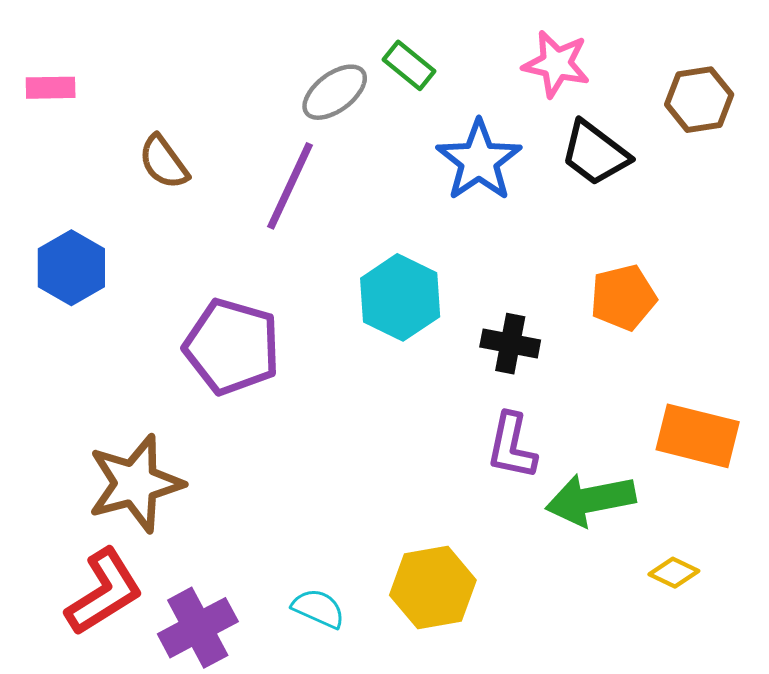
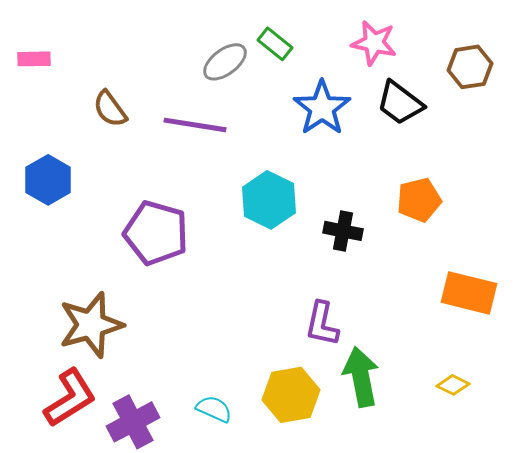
purple line: (290, 186) -> (195, 125), turned 74
purple L-shape: (512, 446) -> (322, 324), moved
green arrow: (591, 500) -> (361, 377), moved, turned 90

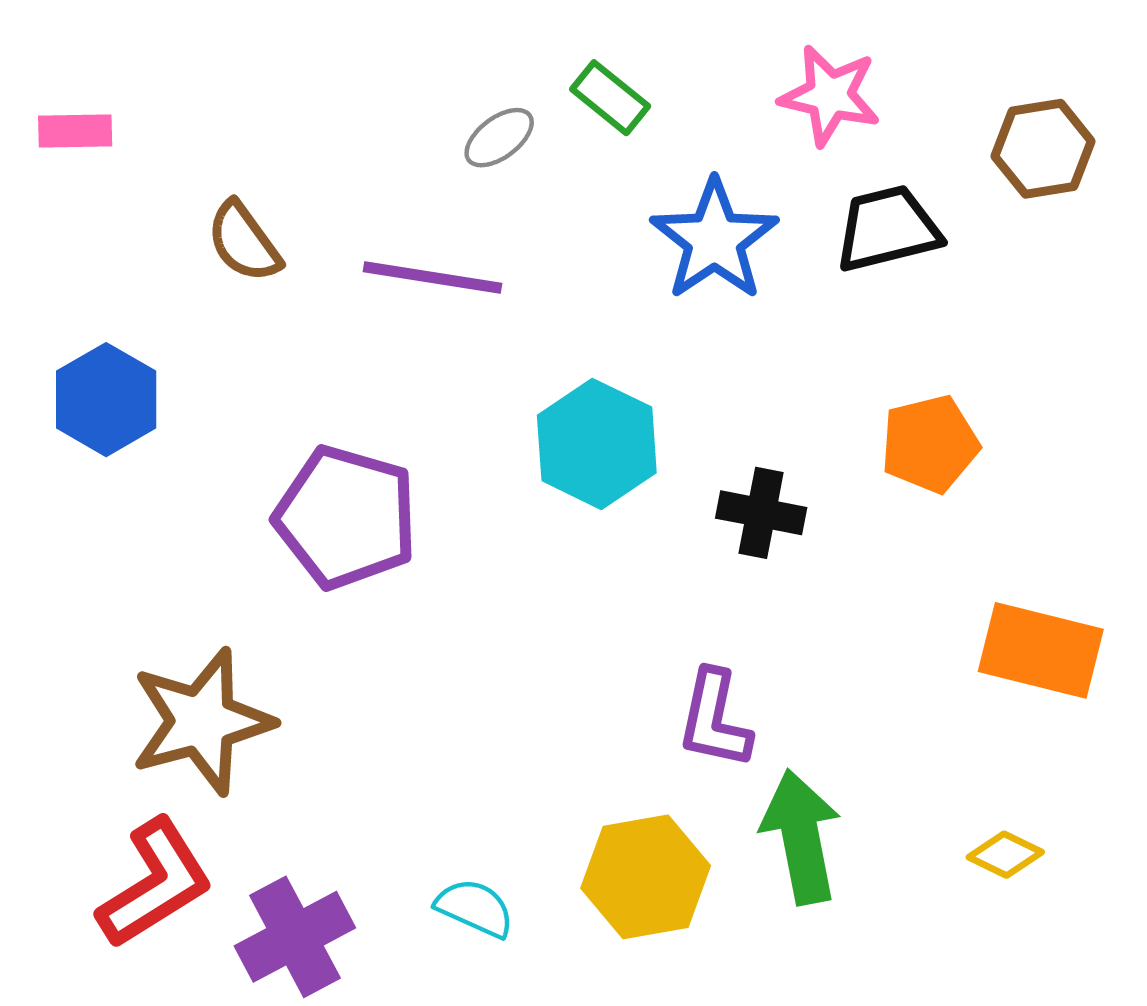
gray ellipse: (225, 62) -> (499, 138), size x0.7
black trapezoid: (400, 103) -> (888, 229), turned 129

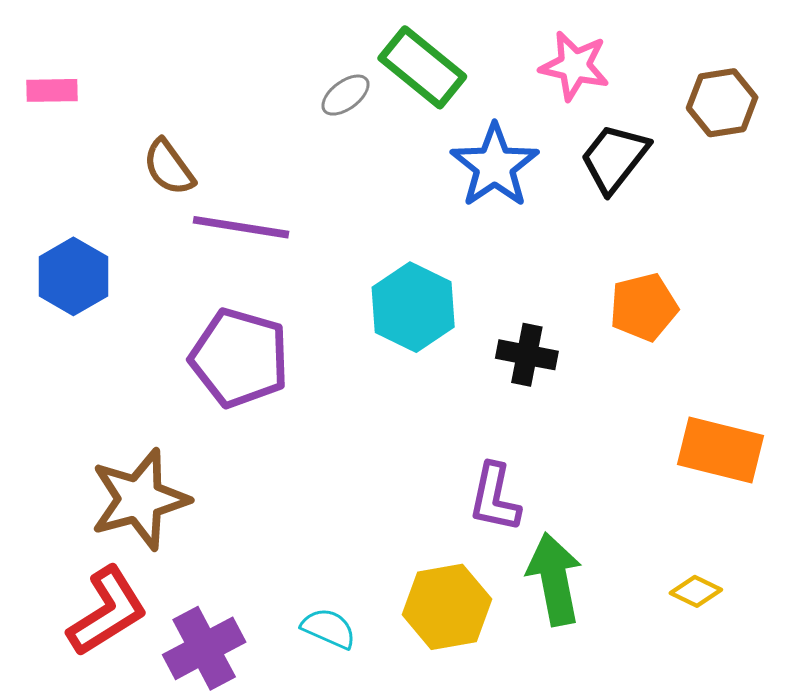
green rectangle: (610, 98) -> (422, 67), size x1.6
black trapezoid: (888, 229) -> (614, 158), turned -38
purple line: (433, 277) -> (241, 227), moved

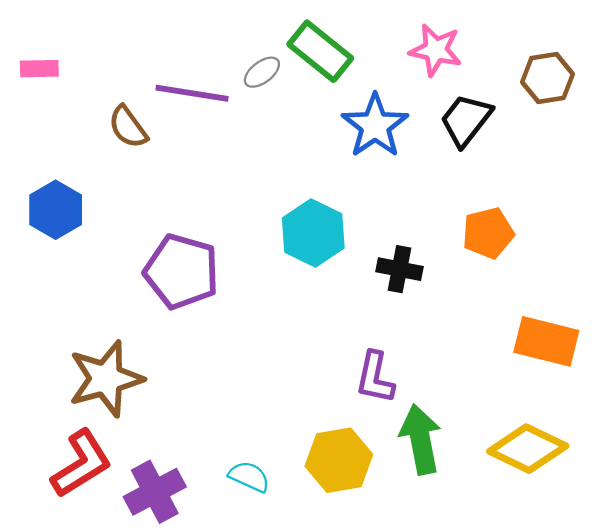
purple line: (241, 227) -> (192, 93), moved
yellow diamond: (696, 591) -> (528, 449), size x2.0

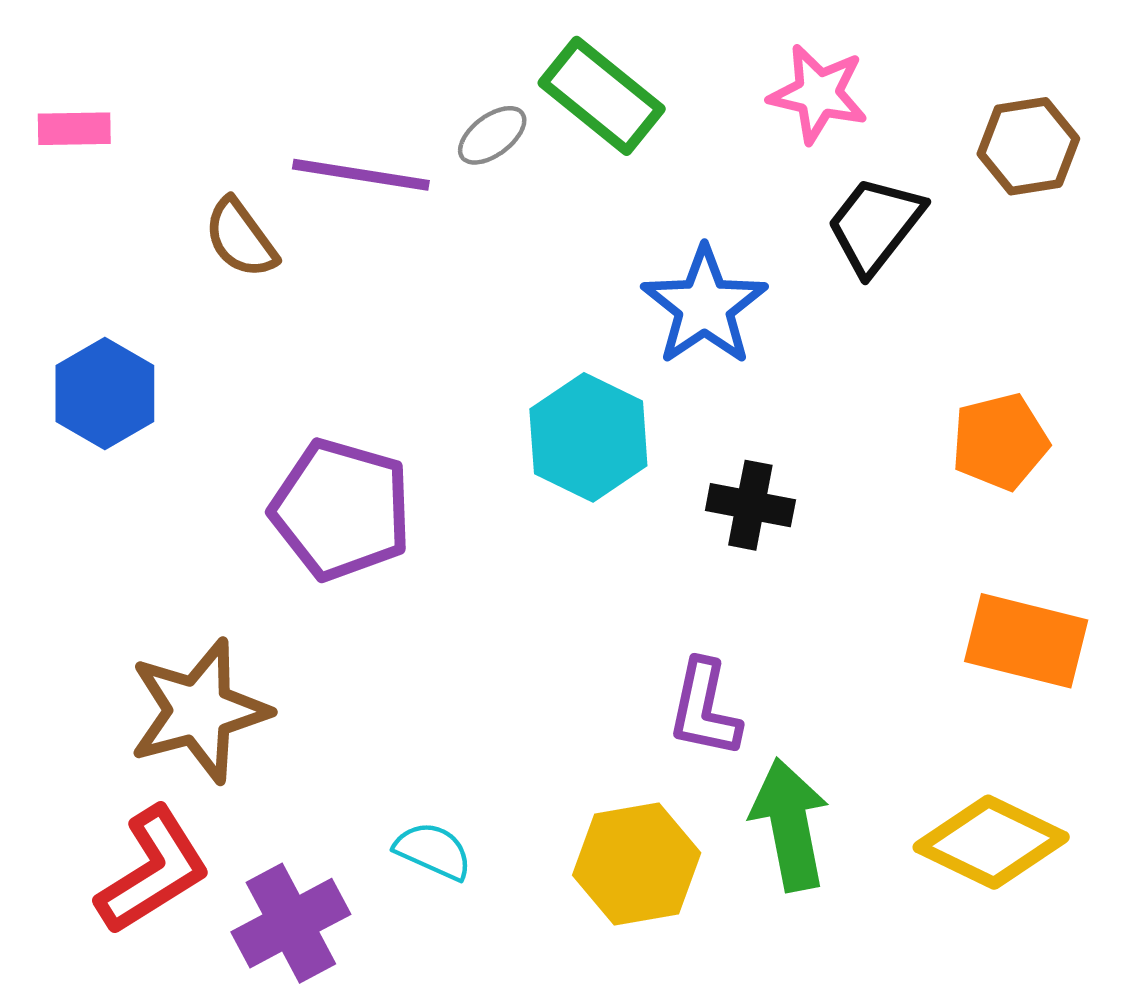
blue star: (375, 126) -> (704, 306), moved
orange pentagon: (488, 233) -> (1000, 442), moved
cyan semicircle: (249, 477) -> (433, 851), moved

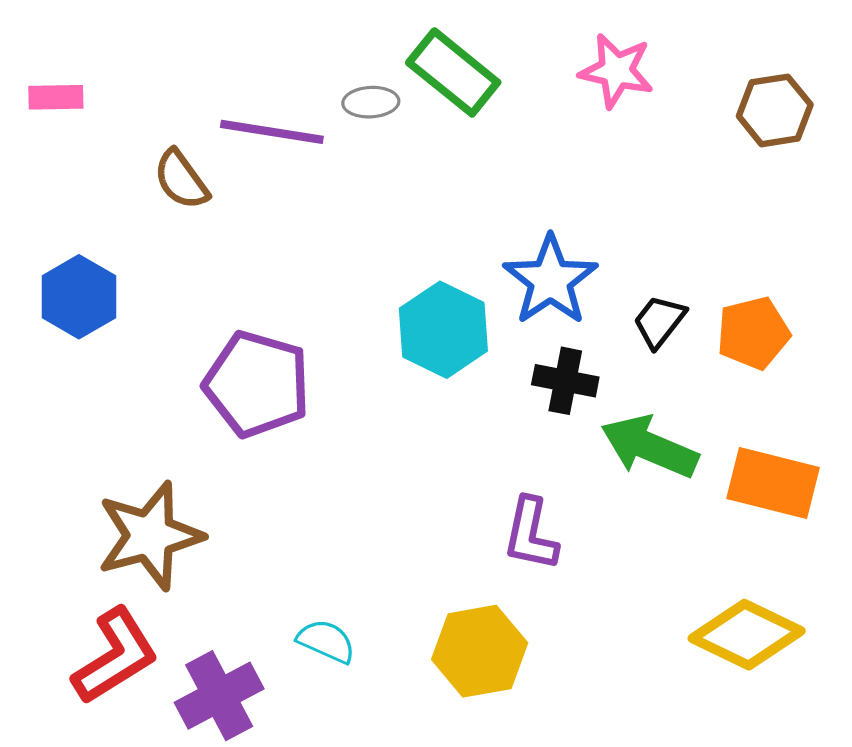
gray ellipse: (492, 135) -> (371, 102), turned 34
black trapezoid: (875, 225) -> (659, 321), moved, size x0.7
blue star: (704, 306) -> (550, 280), moved
green arrow: (790, 825) -> (649, 447), moved, turned -56

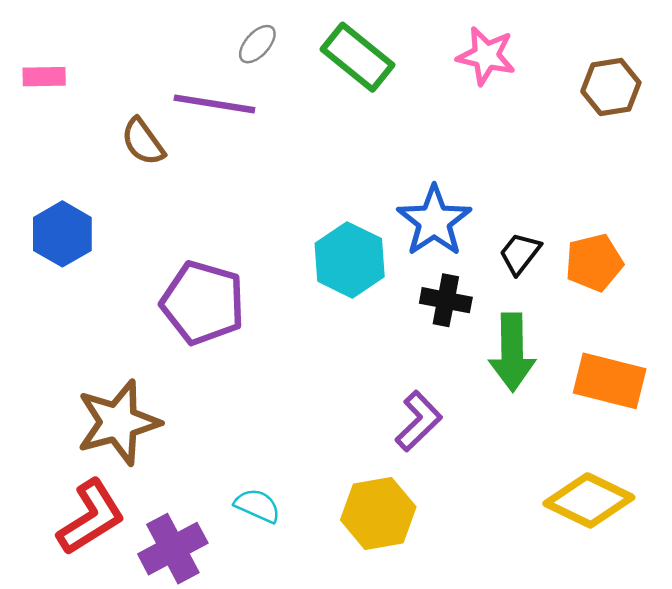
gray ellipse: (371, 102) -> (257, 44), moved, turned -45
green arrow: (649, 447) -> (512, 352), turned -114
purple L-shape: (531, 534) -> (419, 421), turned -146

